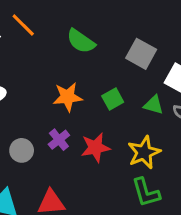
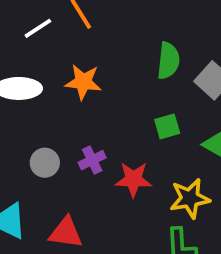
green semicircle: (81, 41) -> (168, 61), moved, turned -132
orange star: (68, 97) -> (83, 82), moved

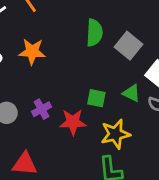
green square: (167, 126) -> (96, 98), moved, turned 30

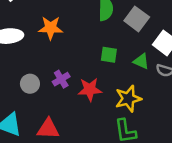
green square: (96, 98) -> (109, 55), moved

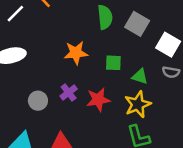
orange star: (51, 28) -> (76, 53), moved
green triangle: (141, 61) -> (140, 76), moved

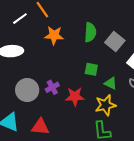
orange star: (76, 53) -> (54, 35), moved
gray circle: (38, 101) -> (27, 90), size x1.5

